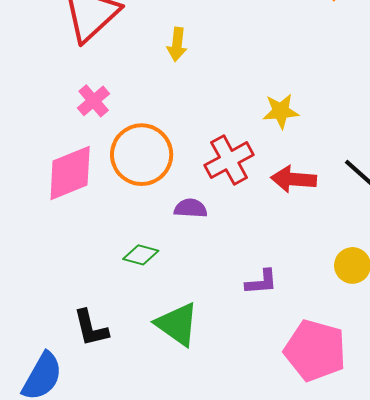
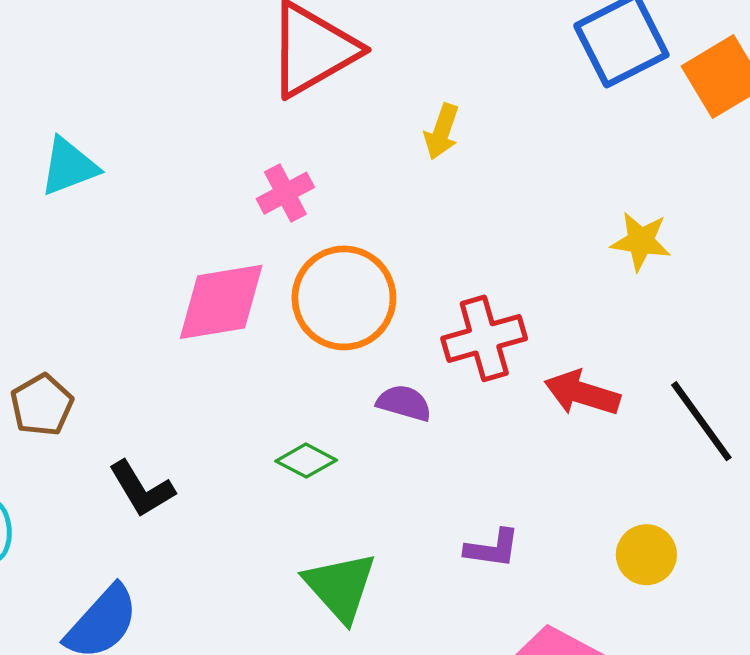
yellow star: (281, 111) -> (641, 241), moved
black L-shape: (91, 328) -> (142, 489), moved, turned -30

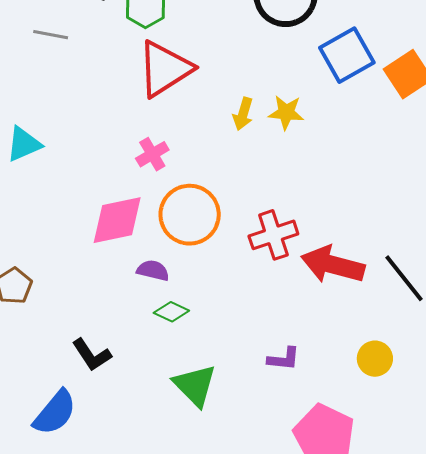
yellow star: (641, 241) -> (286, 113), moved
red arrow: (582, 393) -> (333, 265), size x1.4
purple semicircle: (404, 403) -> (153, 270), moved
black L-shape: (142, 489) -> (92, 355), moved

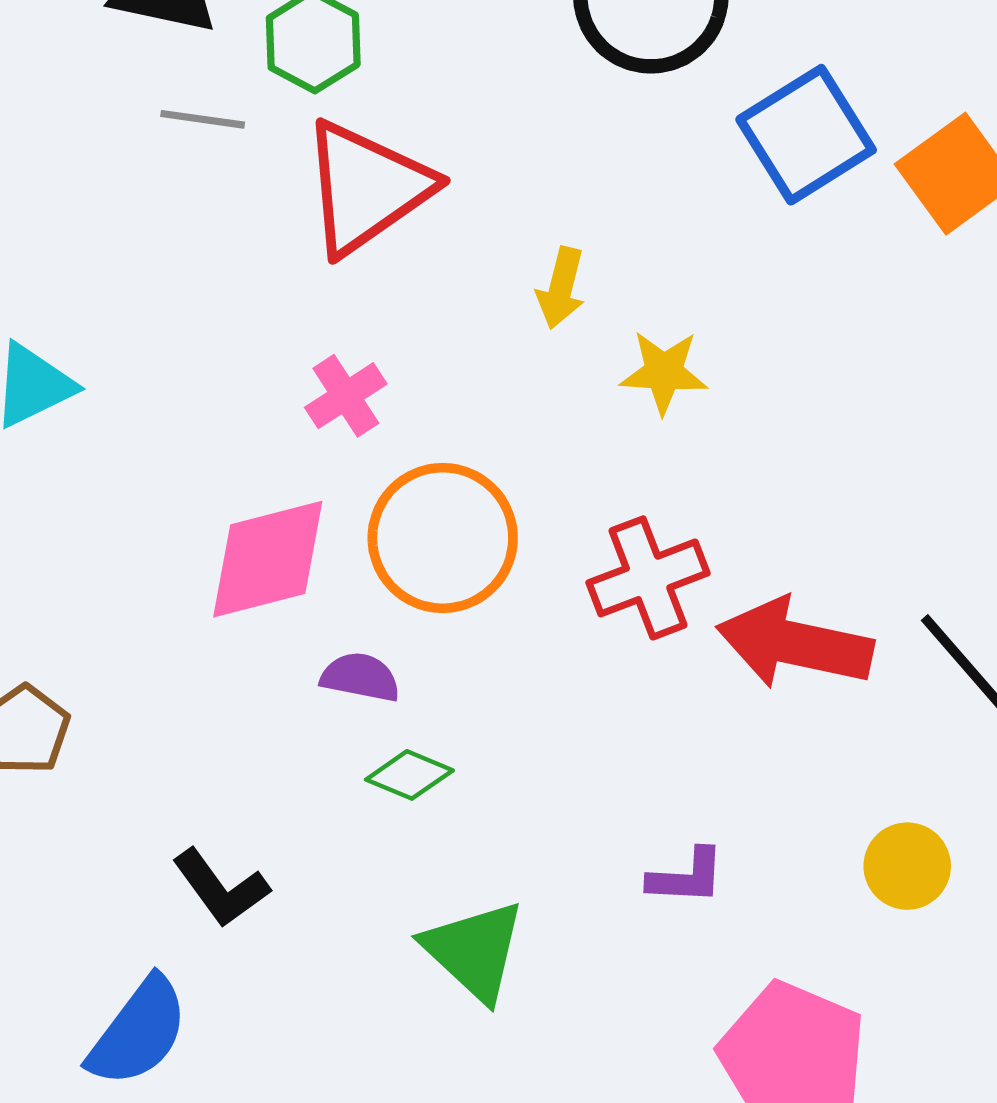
gray line: (51, 35) -> (203, 119), moved
yellow star: (286, 113) -> (664, 372), moved

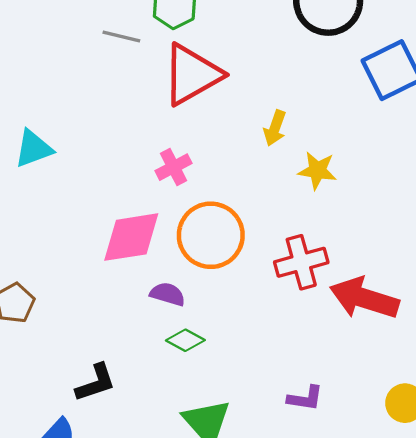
black L-shape: (221, 888) -> (96, 383), turned -78

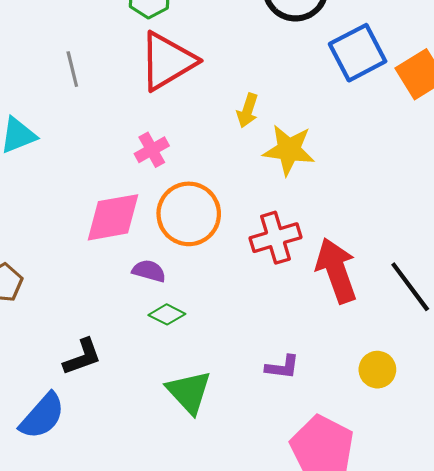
gray line: (121, 37) -> (72, 69), moved, turned 64
yellow star: (317, 171) -> (289, 150), size x1.4
red arrow: (364, 298) -> (336, 271), turned 54

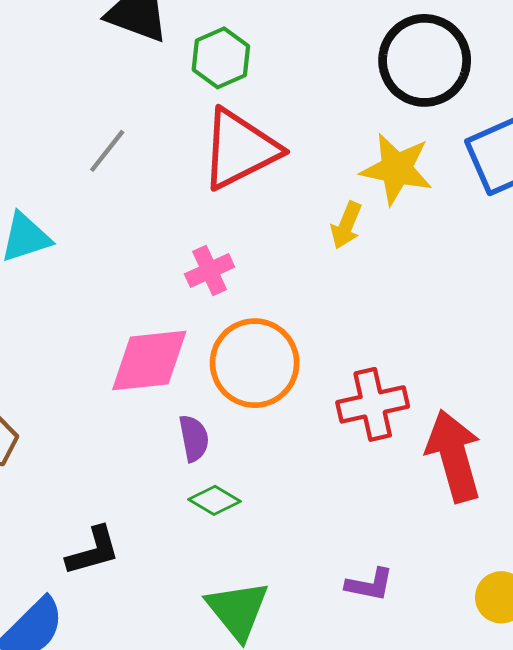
gray line: (72, 69) -> (107, 151), turned 48
yellow star: (289, 150) -> (397, 169), moved
purple semicircle: (149, 271) -> (194, 438), turned 60

